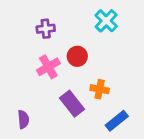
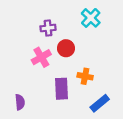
purple cross: (46, 29) -> (48, 28), moved
purple rectangle: (72, 104) -> (62, 89), turned 35

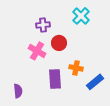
pink cross: (41, 57) -> (37, 51), turned -30
blue rectangle: (100, 103) -> (95, 82), moved

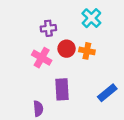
orange cross: (76, 68) -> (87, 51), moved
purple semicircle: (18, 91) -> (38, 109), moved

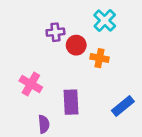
red circle: (67, 49) -> (76, 45), moved
pink cross: (42, 58) -> (31, 84), moved

